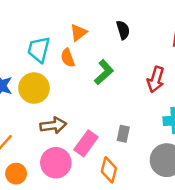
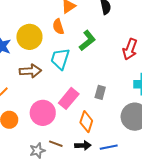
cyan trapezoid: (39, 49) -> (60, 59), moved
yellow circle: (34, 88) -> (29, 37), moved
brown arrow: (53, 125) -> (30, 71), moved

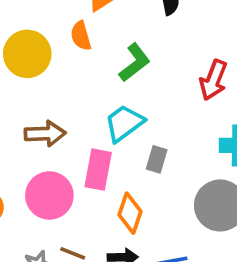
cyan trapezoid: (60, 59) -> (124, 123), moved, turned 35
brown arrow: (30, 71) -> (45, 134), moved
pink rectangle: (69, 98) -> (98, 170), turned -30

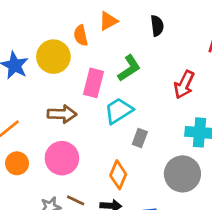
orange semicircle: (81, 36) -> (81, 35), moved
pink rectangle: (98, 170) -> (93, 83), moved

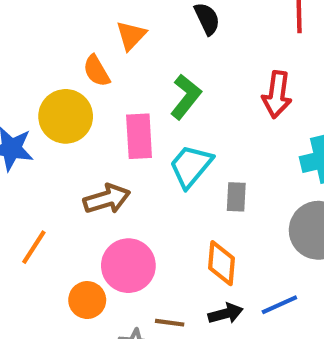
orange circle: (17, 163) -> (87, 300), moved

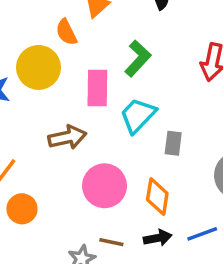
pink circle: (128, 266) -> (105, 186), moved
orange circle: (87, 300) -> (22, 209), moved

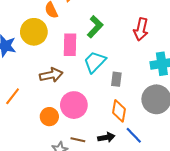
orange diamond: (157, 197) -> (119, 111), moved
orange circle: (22, 209) -> (49, 117), moved
blue line: (202, 234) -> (134, 135), turned 66

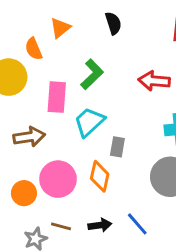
red arrow: (141, 29) -> (154, 81), turned 80
orange diamond: (119, 111) -> (100, 176), moved

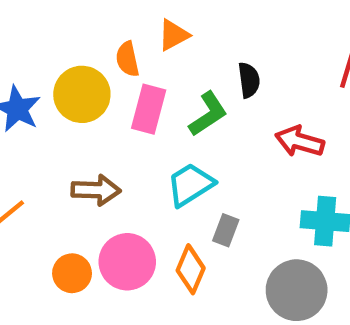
black semicircle: (113, 23) -> (249, 80), moved
pink rectangle: (57, 97) -> (149, 109), moved

